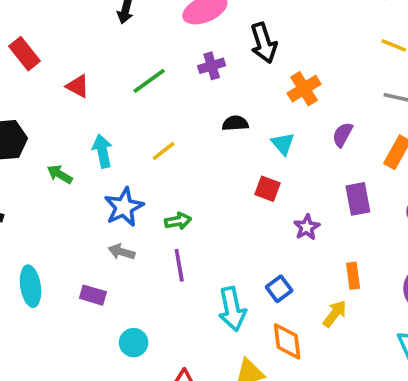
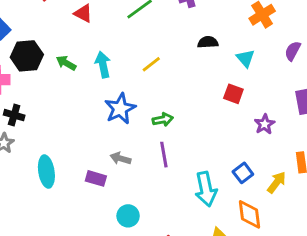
green arrow: (60, 174) -> (66, 63), moved
gray arrow: (122, 252) -> (121, 158), moved
yellow arrow: (335, 314) -> (277, 182), moved

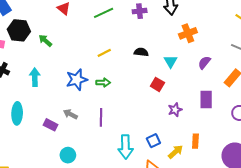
black semicircle: (208, 42) -> (141, 52), moved
cyan arrow: (103, 65) -> (35, 77), moved
green arrow: (163, 120) -> (103, 83), moved

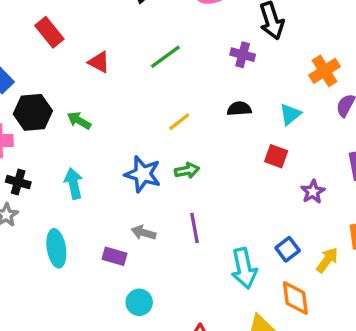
purple cross: (140, 11) -> (243, 55), moved, turned 32
orange cross: (188, 33) -> (325, 71), moved
cyan triangle: (171, 61) -> (290, 114), turned 32
blue star: (77, 80) -> (143, 174), turned -30
cyan circle: (68, 155) -> (139, 302), moved

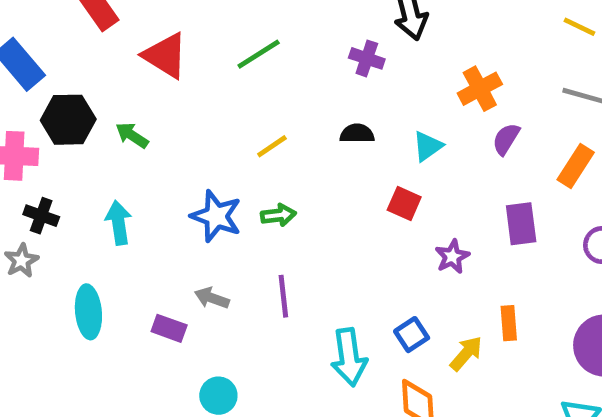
red triangle: (99, 62) -> (165, 56), size x1.5
cyan circle: (139, 302) -> (218, 396), moved

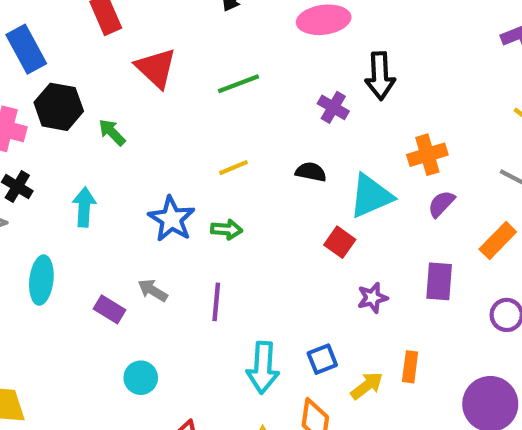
cyan triangle: (428, 146) -> (371, 196), size x1.6

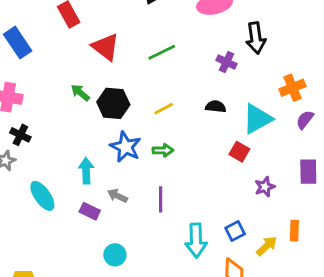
black hexagon: (59, 107) -> (113, 103), moved
cyan arrow: (84, 207) -> (86, 171), moved
cyan ellipse: (41, 280) -> (42, 196), turned -36

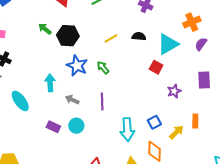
yellow line: (164, 109) -> (111, 38), moved
green arrow: (163, 150) -> (103, 68), turned -128
purple rectangle: (90, 211) -> (53, 127), moved
cyan circle: (115, 255) -> (76, 126), moved

